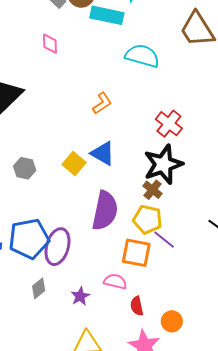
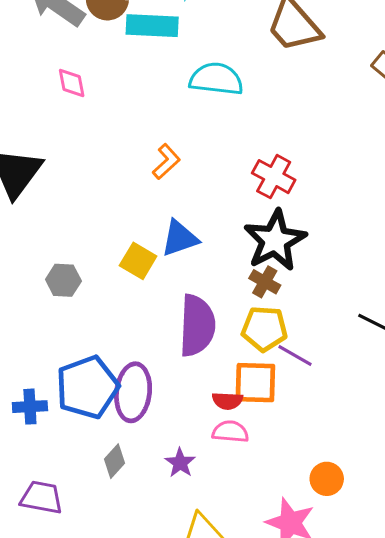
blue triangle: (103, 153) -> (180, 238), turned -40
red semicircle: (137, 306) -> (227, 401), moved, turned -66

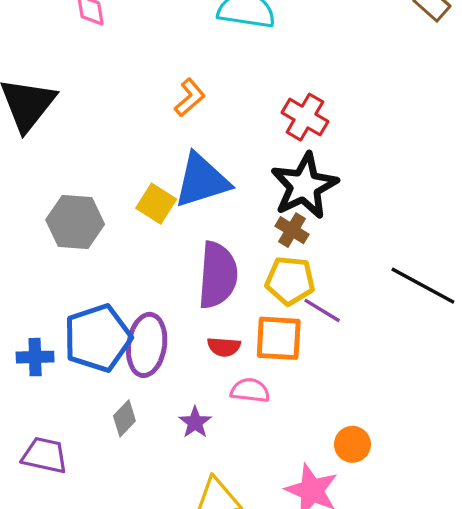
blue triangle: (180, 238) -> (202, 181), size x1.4
gray hexagon: (63, 280) -> (75, 222), size x1.5
red semicircle: (227, 401) -> (224, 347), moved

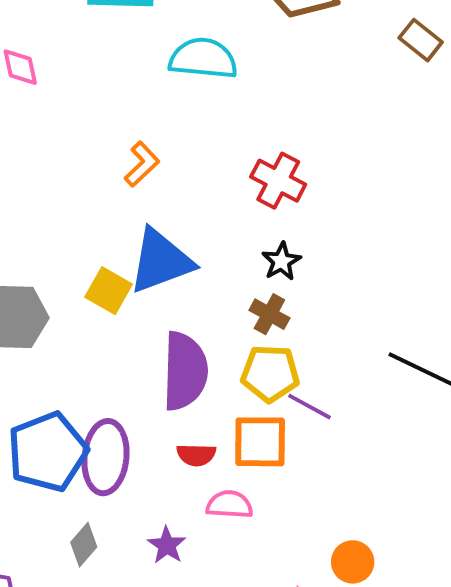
black star: (304, 186) -> (281, 261), size x0.5

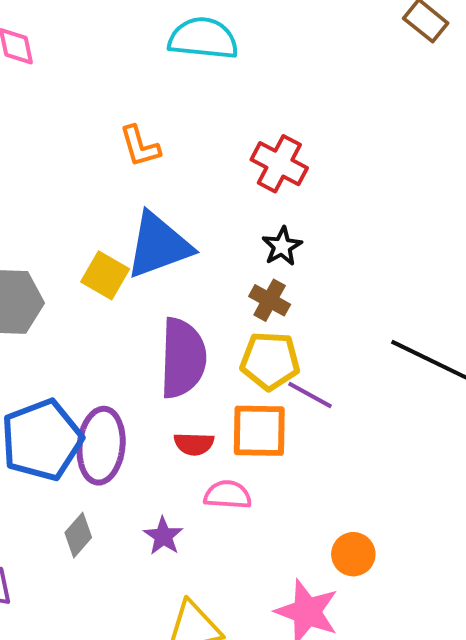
orange L-shape: (142, 164) -> (140, 146), turned 117

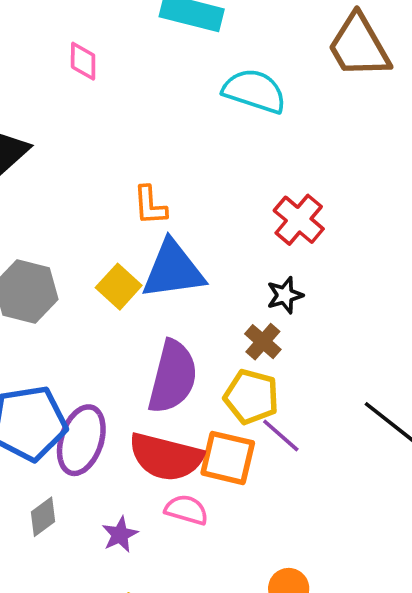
orange L-shape: (140, 146) -> (150, 205), moved
red semicircle: (194, 444) -> (166, 457), size x2.0

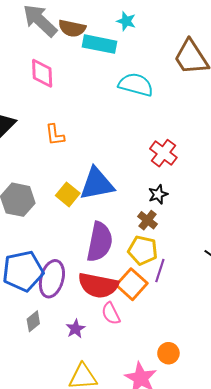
pink diamond: (83, 61) -> (42, 73), size x1.4
orange L-shape: (150, 205) -> (55, 135), moved
purple line: (281, 436) -> (160, 271), turned 70
orange square: (228, 458) -> (132, 284), turned 32
pink semicircle: (186, 510) -> (111, 313), turned -130

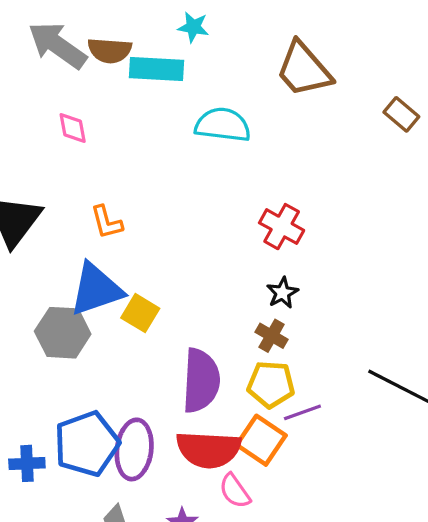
pink diamond: (42, 73) -> (73, 128), size x0.7
blue triangle: (97, 184) -> (96, 289), moved
purple line: (160, 271) -> (302, 412), turned 60

